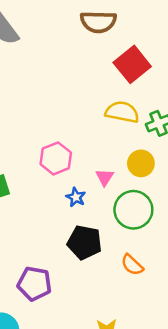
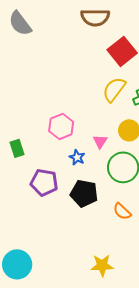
yellow semicircle: (122, 112) -> (114, 89), turned -64
purple pentagon: (34, 284) -> (44, 182), moved

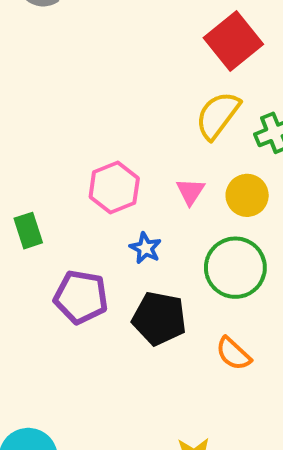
pink triangle: (100, 141) -> (190, 191), moved

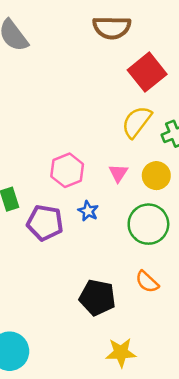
purple pentagon: (81, 297) -> (45, 223), moved
black pentagon: (159, 318) -> (97, 297), moved

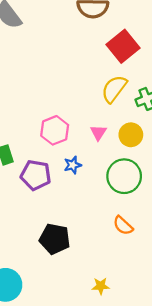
blue star: (88, 211) -> (73, 165), turned 30
black pentagon: (97, 297) -> (55, 239), moved
yellow star: (121, 353) -> (101, 286), size x0.7

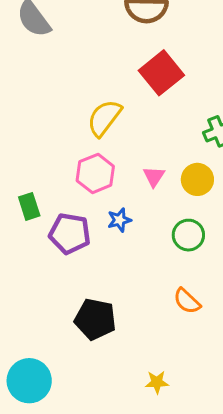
red square: (123, 46) -> (161, 73), moved
yellow semicircle: (114, 89) -> (104, 118), moved
green circle: (124, 176) -> (188, 235), size x0.7

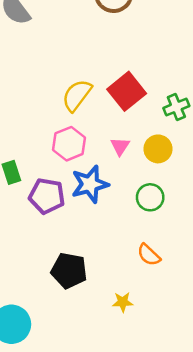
red square: (161, 73) -> (127, 91), moved
blue star: (119, 220) -> (90, 184), size x1.8
yellow star: (157, 382) -> (123, 302), moved

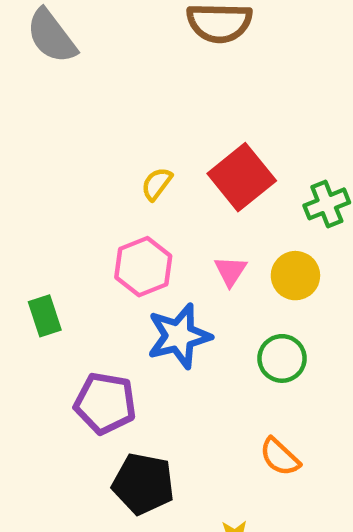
yellow semicircle: (77, 95) -> (157, 184), size x0.6
purple pentagon: (47, 196) -> (105, 403), moved

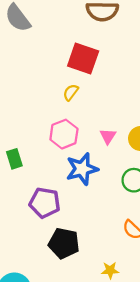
red square: (242, 177) -> (83, 59), moved, turned -32

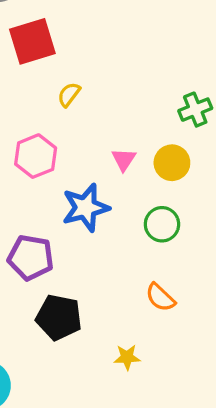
red square: (83, 59) -> (32, 41), moved, turned -36
pink hexagon: (64, 134) -> (36, 156), moved

